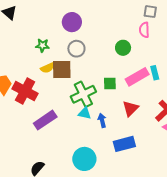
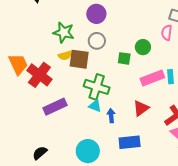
green star: (42, 45) -> (64, 32), size x1.5
green square: (110, 84) -> (124, 58), moved
green cross: (83, 94) -> (97, 87), turned 35

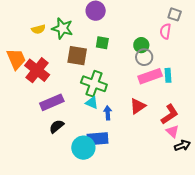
gray circle: (97, 41) -> (144, 57), moved
yellow semicircle: (65, 55) -> (38, 29), moved
green square: (124, 58) -> (102, 43), moved
blue rectangle: (130, 142) -> (97, 139), moved
black semicircle: (40, 153) -> (57, 126), moved

